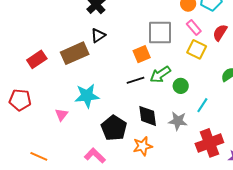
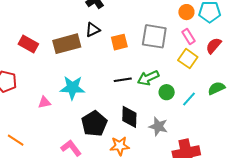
orange square: (142, 54) -> (119, 42), moved
red rectangle: (37, 59) -> (28, 44), turned 54
cyan line: (202, 105) -> (189, 99), moved
pink triangle: (62, 115) -> (44, 102), turned 32

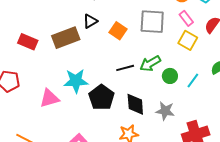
orange square: (119, 42) -> (118, 31), turned -36
pink triangle: (44, 102) -> (49, 98), size x1.5
black pentagon: (94, 124) -> (101, 97), moved

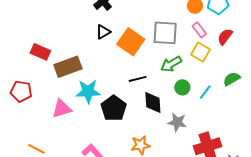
orange square: (118, 31) -> (131, 42), size x1.5
brown rectangle: (66, 38) -> (68, 67), moved
green arrow: (150, 64) -> (171, 64), moved
black diamond: (135, 104) -> (153, 102), moved

